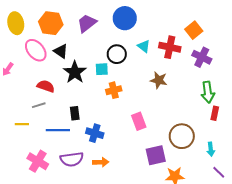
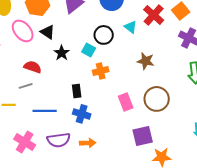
red cross: (170, 47) -> (154, 15), moved, turned 30
cyan square: (102, 69) -> (89, 50), turned 32
black star: (75, 72) -> (62, 53), size x0.7
black rectangle: (75, 113) -> (77, 91), moved
brown circle: (182, 136) -> (157, 99), moved

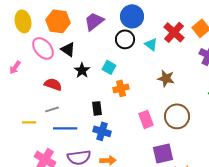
black circle: (104, 35) -> (125, 39), moved
gray line: (26, 86) -> (52, 109), moved

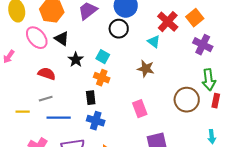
cyan triangle: (151, 44) -> (154, 42), moved
brown star: (166, 78) -> (146, 69), moved
orange cross: (121, 88) -> (102, 78), moved, turned 35
brown circle: (177, 116) -> (187, 100), moved

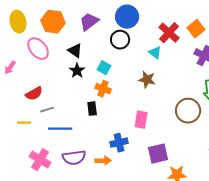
black triangle: (62, 39) -> (75, 51), moved
red semicircle: (47, 74) -> (34, 94), moved, turned 132
pink rectangle: (140, 109) -> (141, 120), turned 30
blue cross: (96, 121) -> (119, 143), moved, turned -30

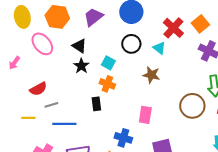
black circle: (120, 40) -> (131, 44), moved
blue cross: (119, 143) -> (123, 138), turned 30

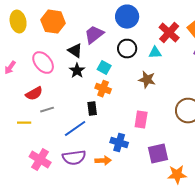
purple trapezoid: (93, 17) -> (94, 35), moved
pink ellipse: (42, 44) -> (43, 63), moved
cyan triangle: (159, 48) -> (155, 53), turned -40
blue line: (64, 124) -> (75, 129), moved, turned -35

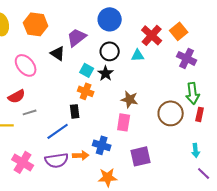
black star: (77, 71) -> (106, 73), moved
brown star: (147, 80) -> (130, 99), moved
orange arrow: (103, 161) -> (81, 155), moved
orange star: (177, 175) -> (108, 177), moved

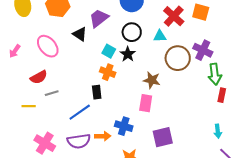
orange square: (179, 31) -> (201, 12), turned -36
purple cross: (187, 58) -> (203, 50), moved
brown circle: (171, 113) -> (178, 58), moved

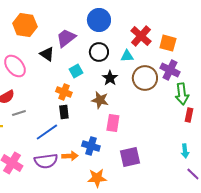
orange square: (201, 12) -> (168, 43), moved
cyan square: (109, 51) -> (76, 71), turned 32
black star: (128, 54) -> (110, 78), moved
orange cross: (108, 72) -> (64, 92), moved
brown star: (152, 80) -> (100, 100), moved

